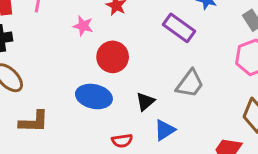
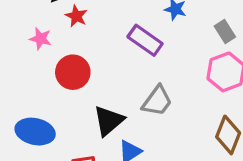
blue ellipse: (94, 96) -> (35, 132), moved
black triangle: (145, 102) -> (109, 121), size x1.5

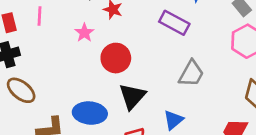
pink star: (40, 39) -> (84, 33), turned 30
black triangle: (109, 121) -> (132, 96), moved

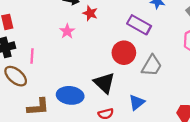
pink line: (39, 16) -> (32, 56), moved
red circle: (116, 58) -> (124, 53), moved
black triangle: (132, 96) -> (104, 83), turned -30

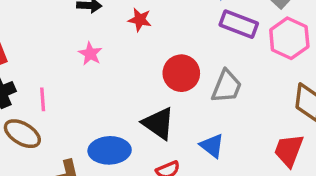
red star: (90, 13) -> (140, 20), moved
purple rectangle: (139, 25) -> (239, 24), moved
blue triangle: (137, 102) -> (212, 146), turned -35

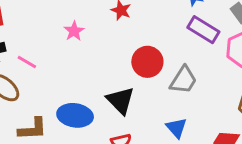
pink line: (43, 99) -> (27, 62), turned -66
blue triangle: (212, 146) -> (176, 128), moved

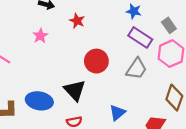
gray trapezoid: (183, 80) -> (136, 69), moved
blue triangle: (176, 128) -> (117, 113), turned 30

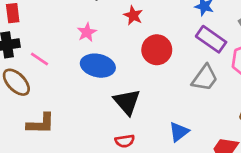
red circle: (96, 61) -> (157, 50), moved
blue ellipse: (39, 101) -> (98, 66), moved

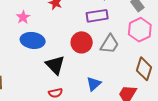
purple rectangle: (211, 39) -> (97, 16), moved, turned -40
red circle: (157, 50) -> (82, 42), moved

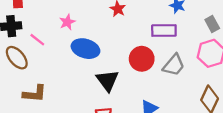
pink star: (23, 17) -> (67, 22), moved

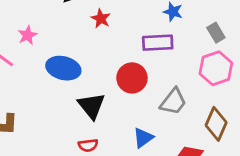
pink star: (67, 22) -> (27, 35), moved
gray trapezoid: (174, 65) -> (173, 102), moved

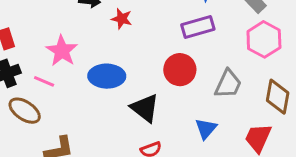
red star: (101, 19) -> (122, 19), moved
pink star: (27, 35) -> (62, 51), size x1.5

